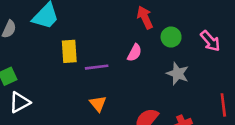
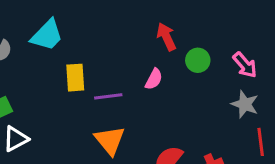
gray star: (178, 74) -> (245, 104), moved
orange triangle: (98, 104) -> (110, 140), size x1.5

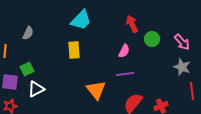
cyan trapezoid: (47, 35) -> (81, 20), moved
purple line: (108, 96) -> (125, 74), moved

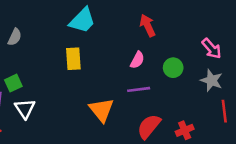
green circle: (152, 39) -> (173, 68), moved
white triangle: (36, 89) -> (25, 109), turned -36

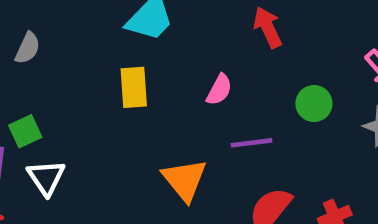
pink semicircle: (137, 60) -> (219, 90), moved

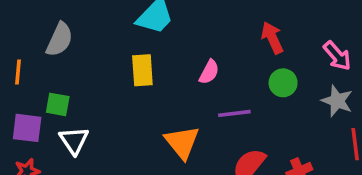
red arrow: (268, 27) -> (272, 38), moved
gray semicircle: (28, 48) -> (60, 40), size x1.4
green square: (25, 131) -> (58, 104), turned 35

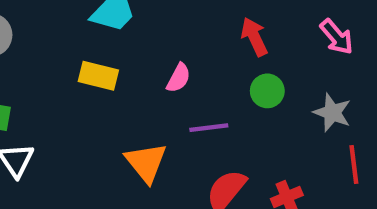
pink arrow: (337, 56) -> (337, 37), moved
yellow rectangle: (142, 70) -> (98, 76), turned -72

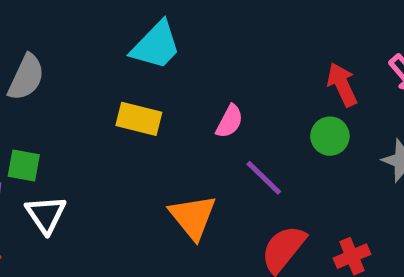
red arrow: (254, 37) -> (342, 85), moved
purple line: (209, 128) -> (264, 178), turned 51

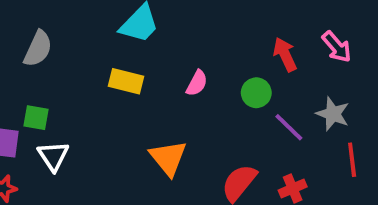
green circle: (330, 136) -> (256, 93), moved
purple line: (264, 178) -> (289, 127), moved

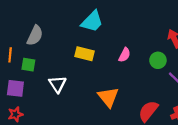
green square: (36, 118) -> (28, 65), moved
white triangle: (53, 156) -> (58, 84), moved

